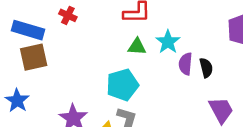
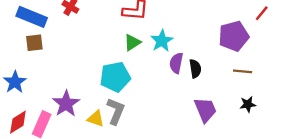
green triangle: (137, 47) -> (132, 42), turned -42
brown square: (34, 57) -> (34, 43), size x0.7

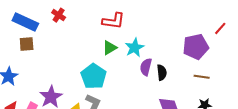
cyan pentagon: (115, 77) -> (94, 76), turned -30

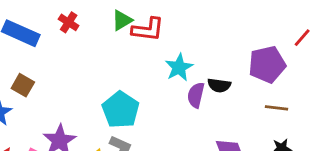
brown square: (27, 44) -> (23, 85), moved, turned 35
green triangle: (110, 48) -> (122, 20), moved
black semicircle: (162, 73) -> (219, 85), moved, turned 105

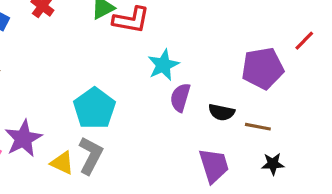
black semicircle: (219, 85) -> (222, 112), moved
brown line: (276, 108) -> (258, 127), moved

